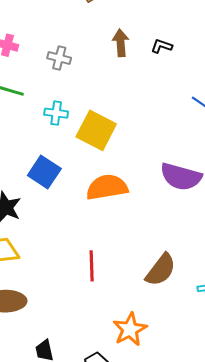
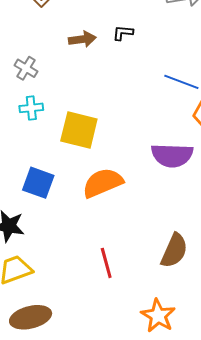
brown arrow: (121, 43) -> (82, 39), turned 100
gray cross: (59, 58) -> (26, 68), turned 30
cyan cross: (56, 113) -> (31, 108), moved

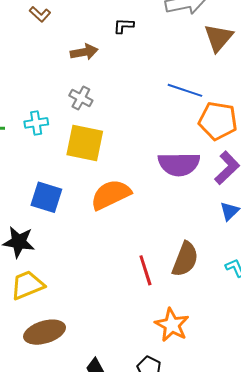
black L-shape: (123, 33) -> (124, 26), moved
gray cross: (26, 68) -> (81, 98), moved
red line: (106, 263) -> (145, 270), moved

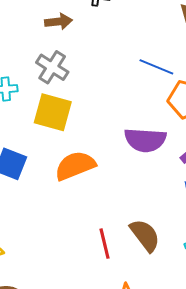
gray cross: (81, 98) -> (52, 67), size x1.4
brown semicircle: (185, 259) -> (145, 235), turned -63

